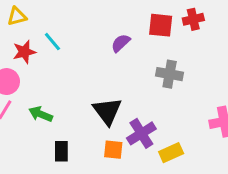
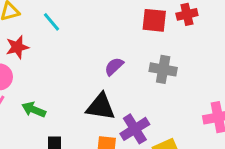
cyan line: (52, 42) -> (52, 22), moved
purple semicircle: (121, 43) -> (114, 66), moved
black triangle: (107, 111) -> (101, 107), turned -44

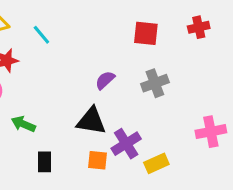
red cross: (187, 14) -> (199, 27), moved
gray cross: (163, 69) -> (155, 83), turned -30

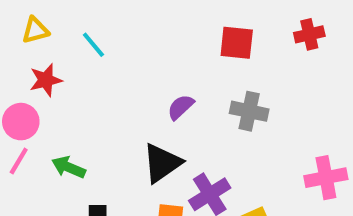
gray cross: (155, 83) -> (249, 111), turned 32
black triangle: (91, 121) -> (162, 163), turned -44

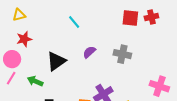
red square: (237, 43) -> (130, 18), moved
cyan line: (93, 45) -> (74, 22), moved
black triangle: (162, 163) -> (56, 61), moved
pink cross: (326, 178) -> (159, 86), turned 30

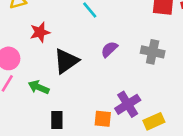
red star: (24, 39) -> (40, 32), moved

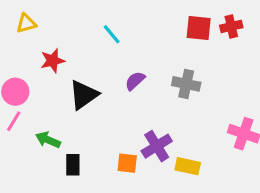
green arrow: (39, 87) -> (48, 140), moved
yellow rectangle: (154, 121) -> (188, 166), turned 36

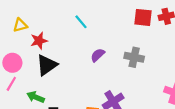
yellow triangle: (26, 23) -> (20, 25), moved
black triangle: (84, 95) -> (47, 65), moved

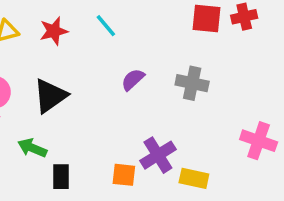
red star: (39, 41) -> (54, 31), moved

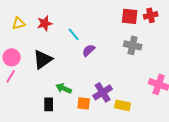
cyan line: (106, 26) -> (74, 34), moved
gray cross: (192, 83) -> (133, 45), moved
green arrow: (32, 148) -> (64, 88), moved

